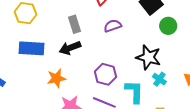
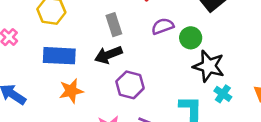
green circle: (168, 26) -> (191, 38), moved
purple hexagon: (106, 74) -> (130, 85), moved
orange star: (56, 78) -> (71, 91), moved

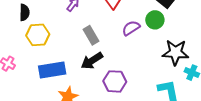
green circle: (191, 38) -> (155, 20), moved

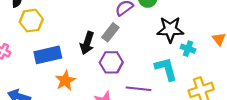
gray rectangle: (91, 35) -> (110, 32), moved, turned 72
black arrow: (92, 61) -> (87, 43), turned -35

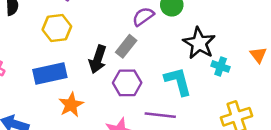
yellow hexagon: (31, 21) -> (57, 28), moved
black star: (170, 30) -> (199, 43), turned 30
cyan L-shape: (166, 69) -> (178, 81), moved

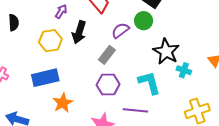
black arrow: (98, 59) -> (79, 32), moved

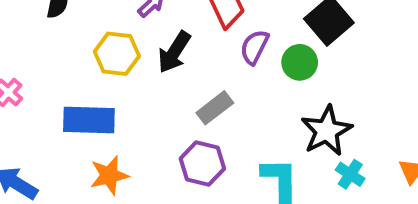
purple semicircle: (120, 30) -> (254, 47), moved, turned -42

